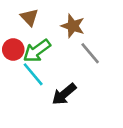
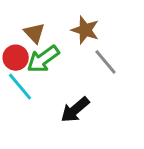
brown triangle: (29, 17) -> (34, 33), moved
cyan line: (33, 74) -> (20, 87), moved

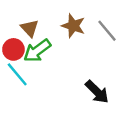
gray line: (105, 62) -> (107, 31), moved
black arrow: (75, 110) -> (97, 92), moved, turned -95

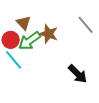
brown star: (73, 26) -> (49, 34), moved

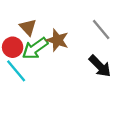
black arrow: (78, 74) -> (100, 66), moved

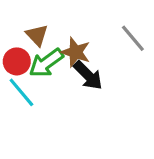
black arrow: (100, 66) -> (88, 75), moved

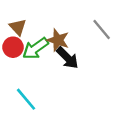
brown triangle: (37, 35) -> (18, 27), moved
cyan line: (21, 92) -> (26, 99), moved

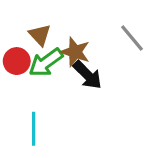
brown triangle: (18, 27) -> (40, 35), moved
cyan line: (26, 99) -> (34, 129), turned 40

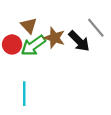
black arrow: (87, 75) -> (79, 41), moved

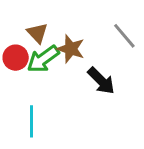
black arrow: (79, 41) -> (101, 81), moved

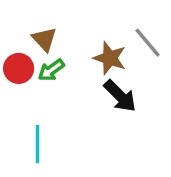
brown star: (71, 49) -> (110, 58), moved
green arrow: (43, 59) -> (51, 70), size x0.7

